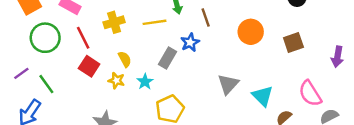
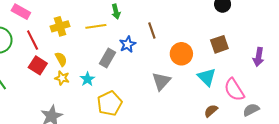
brown line: (206, 18) -> (152, 31), moved
orange circle: (251, 32) -> (181, 54), moved
yellow semicircle: (125, 59) -> (61, 59), moved
cyan triangle: (263, 96) -> (207, 77), moved

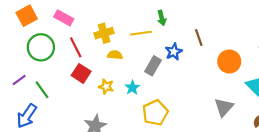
yellow semicircle: (61, 59) -> (115, 55), moved, turned -56
gray triangle: (161, 81) -> (224, 107), moved

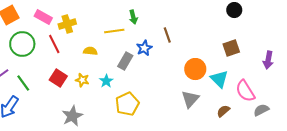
yellow cross: (104, 33) -> (67, 24), moved
orange circle: (229, 61) -> (195, 69), moved
red square: (81, 73) -> (58, 78), moved

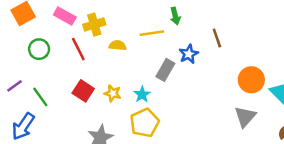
green circle: (22, 44) -> (39, 49), size x0.7
yellow semicircle: (90, 51) -> (118, 45), moved
yellow pentagon: (127, 104) -> (145, 123), moved

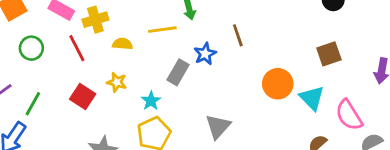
yellow star: (113, 93) -> (117, 82), moved
green line: (40, 97) -> (33, 104), turned 65
gray triangle: (245, 117) -> (218, 126), moved

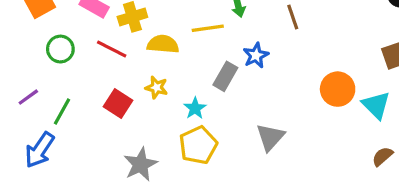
brown line: (238, 35) -> (293, 17), moved
yellow semicircle: (123, 44) -> (163, 44), size x1.4
red line: (77, 48) -> (112, 49), turned -36

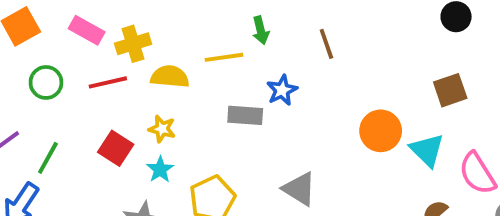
red line: (112, 49) -> (108, 82), turned -40
gray rectangle: (225, 76) -> (245, 115), turned 64
cyan star: (195, 108) -> (160, 170), moved
gray triangle: (270, 137) -> (299, 189), turned -40

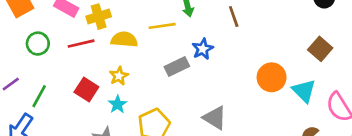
brown square: (450, 90) -> (320, 49), turned -30
gray rectangle: (245, 115) -> (177, 67), turned -30
yellow star: (162, 129) -> (119, 76), turned 30

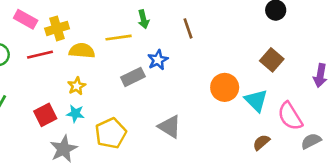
red square: (86, 89) -> (45, 115), moved, turned 30
cyan star: (118, 104) -> (75, 114), turned -30

